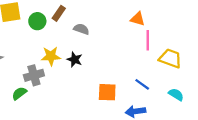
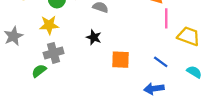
yellow star: (51, 56) -> (49, 25), moved
orange square: (107, 92) -> (121, 60), moved

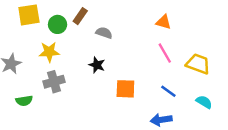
pink line: (166, 18) -> (165, 53), moved, turned -30
green semicircle: (39, 71) -> (24, 101), moved, turned -152

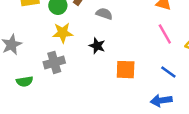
yellow star: (49, 52) -> (63, 33), moved

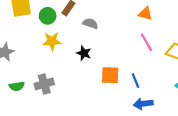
gray cross: (54, 62) -> (44, 84), moved
blue line: (168, 72) -> (135, 81), moved, turned 32

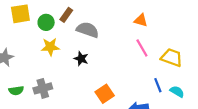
gray semicircle: (90, 24) -> (88, 30), size x1.5
orange square: (110, 75) -> (105, 94), moved, turned -36
blue line: (135, 81) -> (158, 85), moved

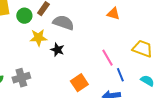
yellow star: (50, 47) -> (38, 38), moved
pink line: (142, 48) -> (107, 58), moved
blue line: (158, 85) -> (120, 75), moved

